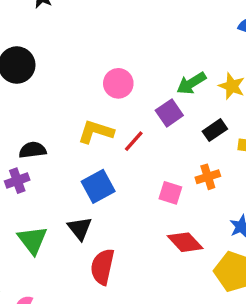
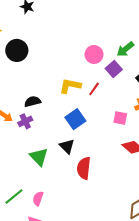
pink circle: (118, 83) -> (94, 54), moved

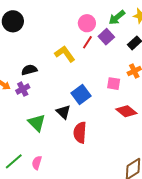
yellow L-shape: (70, 86) -> (65, 54), turned 45
red line: (94, 89) -> (87, 42), moved
blue square: (75, 119) -> (81, 94), moved

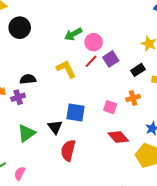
green arrow: (117, 17) -> (73, 34), moved
blue square: (81, 94) -> (75, 112), turned 36
green triangle: (37, 123) -> (26, 133), turned 30

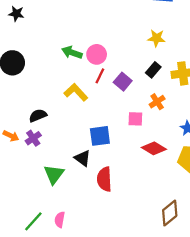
green arrow: (73, 34) -> (72, 52), turned 66
purple square: (111, 59) -> (123, 82), moved

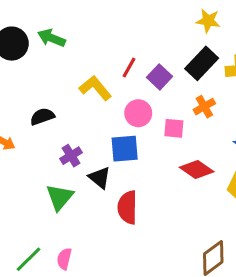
green arrow: (72, 52) -> (52, 38), moved
pink circle: (97, 54) -> (138, 113), moved
black rectangle: (153, 70) -> (202, 63), size x1.5
purple cross: (33, 138) -> (71, 156), moved

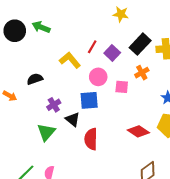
yellow star: (208, 21) -> (121, 14), moved
red diamond: (197, 169) -> (138, 131), moved

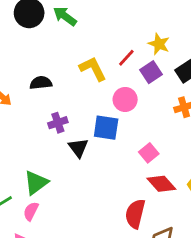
yellow star: (121, 14) -> (159, 44), moved
pink square: (122, 87) -> (149, 153), moved, turned 32
green triangle: (46, 132) -> (36, 183), moved
red semicircle: (91, 139) -> (135, 214), moved

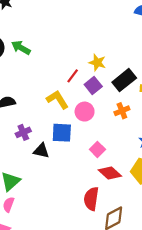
yellow L-shape: (93, 69) -> (57, 100), moved
pink circle: (125, 99) -> (85, 112), moved
black triangle: (78, 148) -> (41, 151), turned -35

